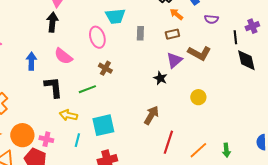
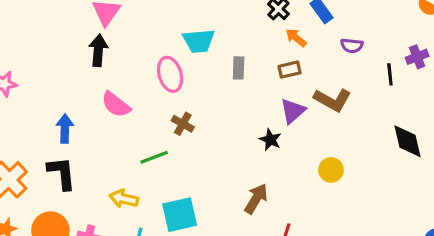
black diamond: (246, 60) -> (408, 141), moved
blue arrow: (31, 61) -> (65, 129), moved
black L-shape: (53, 87) -> (62, 173), moved

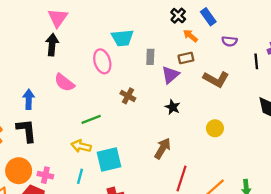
purple triangle: (293, 111) -> (170, 75), moved
brown cross: (183, 124) -> (128, 96), moved
yellow arrow: (124, 199) -> (81, 146), moved

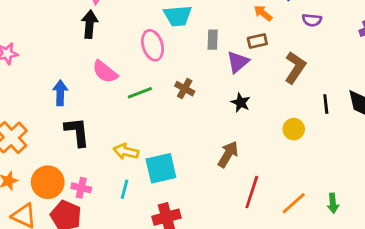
black line: (256, 61) -> (326, 104), moved
brown L-shape: (216, 79) -> (295, 68), turned -85
green line: (91, 119) -> (140, 93), moved
black L-shape: (26, 131) -> (77, 132), moved

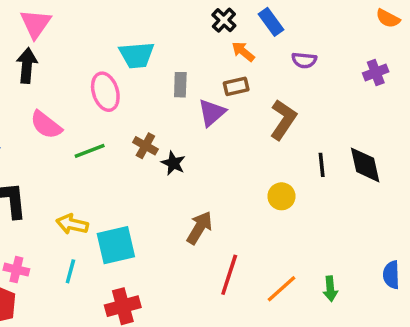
black star: (241, 103) -> (173, 163), moved

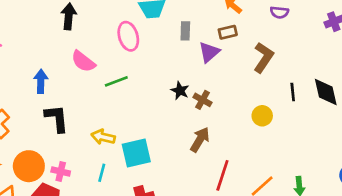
brown cross: (145, 146) -> (203, 100), moved

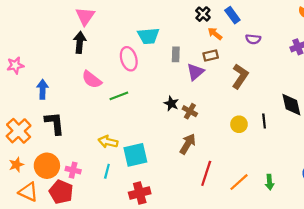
blue arrow: (41, 81) -> (43, 89), moved
black line: (293, 92) -> (264, 121), moved
black L-shape: (57, 118) -> (55, 123), moved

